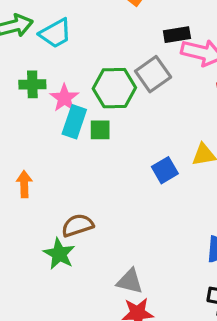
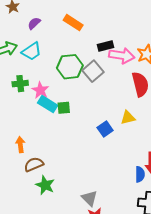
green hexagon: (114, 88) -> (70, 67), moved
cyan rectangle: (74, 122) -> (48, 104), turned -72
brown semicircle: (78, 225) -> (34, 164), moved
gray triangle: (130, 281) -> (89, 198), turned 36

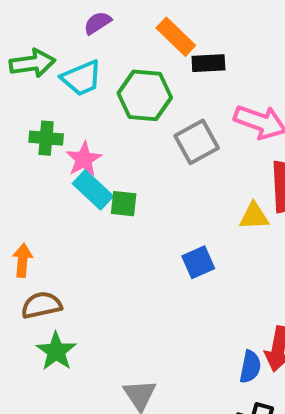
black rectangle: (106, 46) -> (208, 63), moved
green hexagon: (70, 67) -> (145, 95), moved
yellow triangle: (128, 118) -> (254, 216), moved

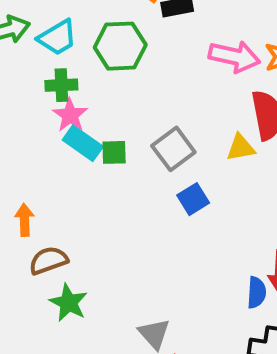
green cross: (46, 138) -> (61, 85), moved
gray square: (197, 142) -> (173, 149), moved

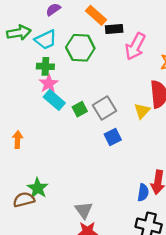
pink arrow: (234, 57) -> (135, 46), moved, turned 100
yellow triangle: (241, 148) -> (142, 111), turned -42
green square: (114, 152) -> (80, 109), moved, turned -32
brown semicircle: (48, 260) -> (24, 200), moved

